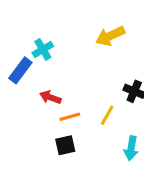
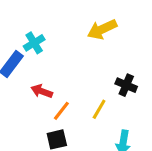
orange line: (70, 117) -> (61, 111), turned -36

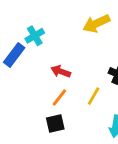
red arrow: (42, 91) -> (61, 71), moved

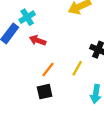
red arrow: (61, 71) -> (38, 40), moved

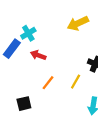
black square: (45, 92) -> (24, 104), moved

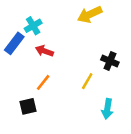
orange line: (48, 83) -> (43, 82), moved

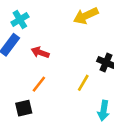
cyan cross: (33, 26) -> (20, 20), moved

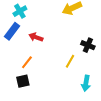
orange line: (39, 84) -> (27, 62), moved

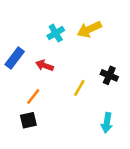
cyan cross: (20, 11) -> (56, 33), moved
yellow line: (70, 61) -> (79, 88), moved

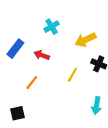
yellow arrow: (89, 29) -> (86, 40), moved
black square: (28, 120) -> (18, 113), moved

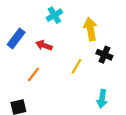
yellow arrow: (86, 40) -> (90, 29), turned 105

